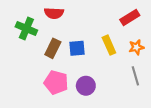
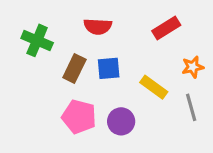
red semicircle: (54, 13) -> (98, 26), moved
red rectangle: (130, 18) -> (166, 28), moved
yellow rectangle: (109, 45) -> (154, 87), moved, turned -30

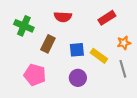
blue square: (109, 68) -> (77, 50), moved
pink pentagon: (79, 117) -> (35, 75), moved

